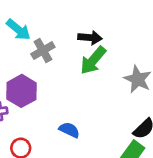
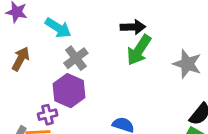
gray cross: (43, 51) -> (76, 58), moved

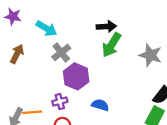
purple hexagon: (69, 91) -> (76, 76), moved
purple cross: (48, 115) -> (60, 102), moved

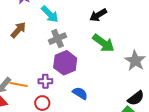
black arrow: (106, 27) -> (98, 15), moved, turned 138
green arrow: (112, 45) -> (103, 43), turned -100

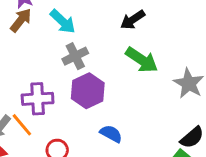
brown arrow: (18, 30) -> (21, 20), moved
purple cross: (45, 81) -> (38, 99), moved, size x1.5
orange line: (19, 84) -> (22, 125), turned 42

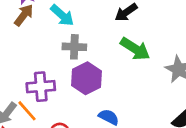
gray cross: (75, 56) -> (74, 47), turned 30

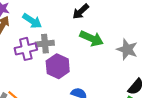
purple cross: (41, 87) -> (26, 49), moved

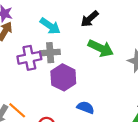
cyan arrow: (32, 21) -> (50, 26), moved

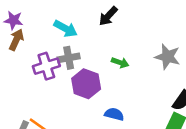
green arrow: (101, 48) -> (120, 63), moved, size x0.6

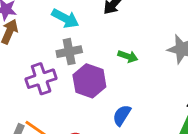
purple cross: (46, 66) -> (41, 79), moved
blue semicircle: (114, 114) -> (122, 115), turned -72

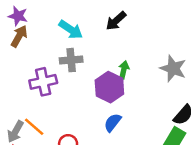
green arrow: (128, 56) -> (124, 70), turned -102
purple hexagon: (89, 81) -> (109, 87), moved

